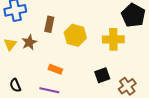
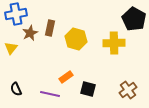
brown star: (29, 42) -> (30, 33), moved
orange rectangle: (55, 69) -> (66, 77), moved, turned -56
black square: (102, 75) -> (88, 89), moved, turned 35

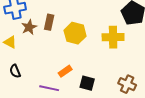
yellow triangle: (11, 48) -> (10, 42), turned -40
black semicircle: (16, 89) -> (15, 71), moved
brown cross: (128, 90) -> (127, 84), turned -30

